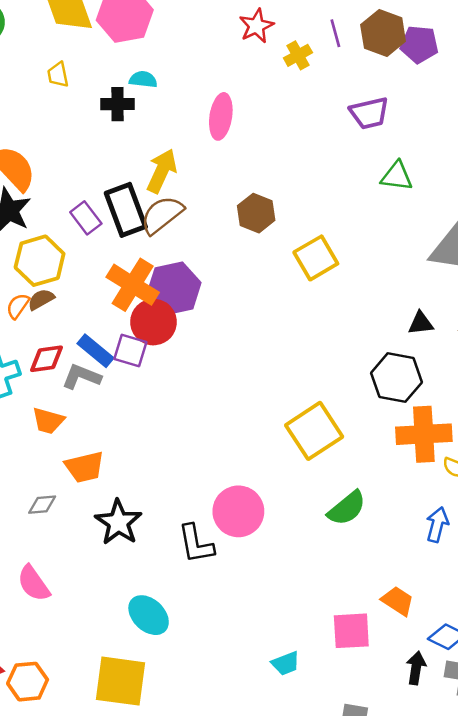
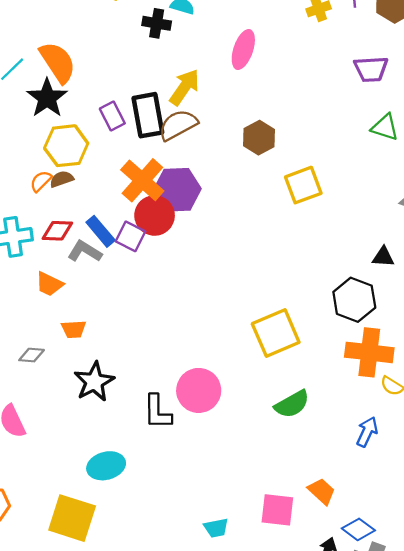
orange trapezoid: (85, 467) -> (74, 329), size x0.7
cyan ellipse: (149, 615) -> (106, 466), turned -69

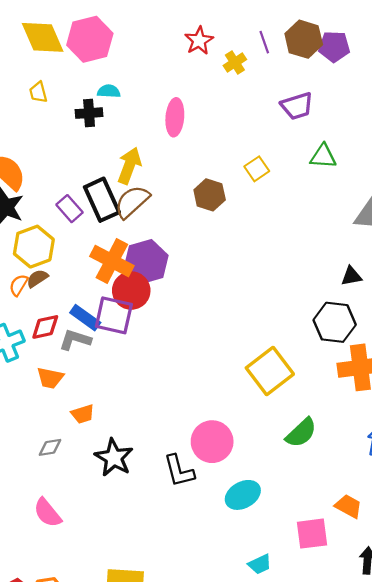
yellow square: (303, 185) -> (257, 169), moved, size x0.7
purple square: (130, 236) -> (114, 315), size x1.4
cyan ellipse: (106, 466) -> (243, 495), moved

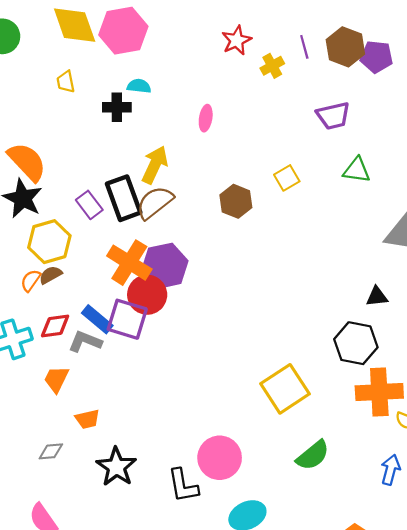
pink ellipse: (175, 117) -> (206, 118), size x0.7
orange trapezoid: (50, 378) -> (56, 379), turned 100

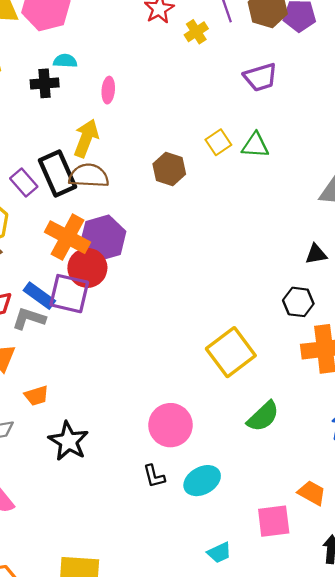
pink ellipse: (206, 118) -> (108, 90), moved
green triangle: (357, 170) -> (255, 145), moved
brown semicircle: (155, 203) -> (89, 176), turned 45
black hexagon: (356, 343) -> (298, 302), size x0.7
black L-shape: (183, 486) -> (154, 476), moved, size x0.7

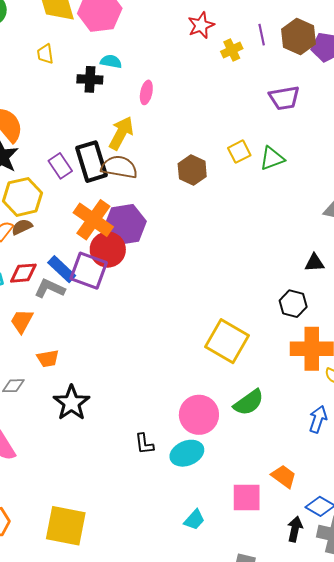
green triangle: (255, 145) -> (272, 158), turned -32
yellow square: (231, 352) -> (227, 341), turned -30
pink circle: (170, 425) -> (199, 415), moved
cyan trapezoid: (219, 553) -> (194, 520), turned -30

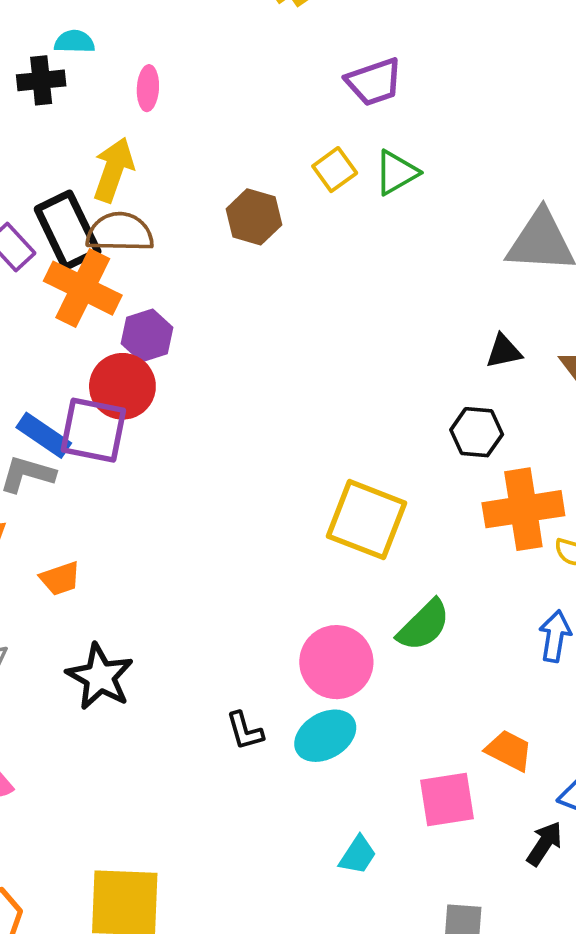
purple trapezoid: (284, 98) -> (374, 82), moved
orange cross: (93, 220) -> (83, 288), moved
purple hexagon: (125, 224) -> (147, 335), size x0.7
orange trapezoid: (48, 359) -> (60, 579), moved
black arrow: (295, 529) -> (544, 844), turned 30

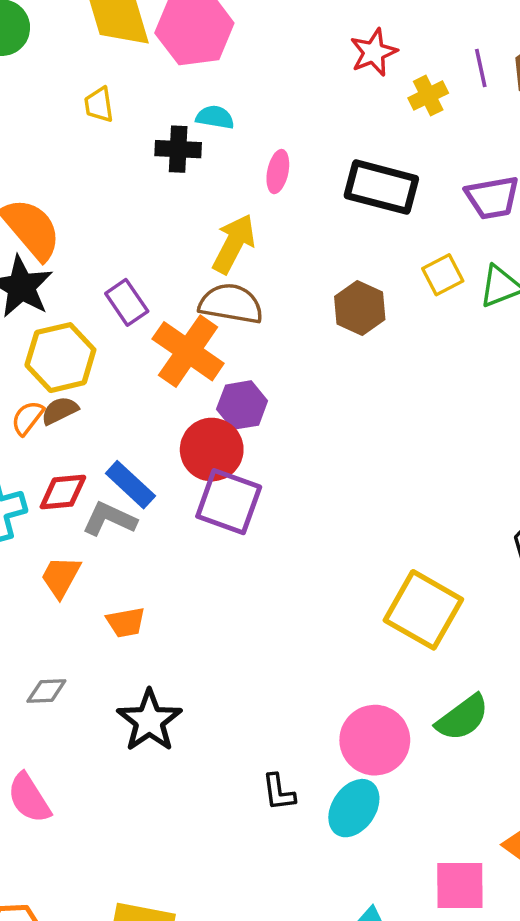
black rectangle: (68, 230) -> (381, 187), moved, turned -58
purple square: (93, 430) -> (229, 502), moved
cyan ellipse: (325, 736) -> (354, 808), turned -34

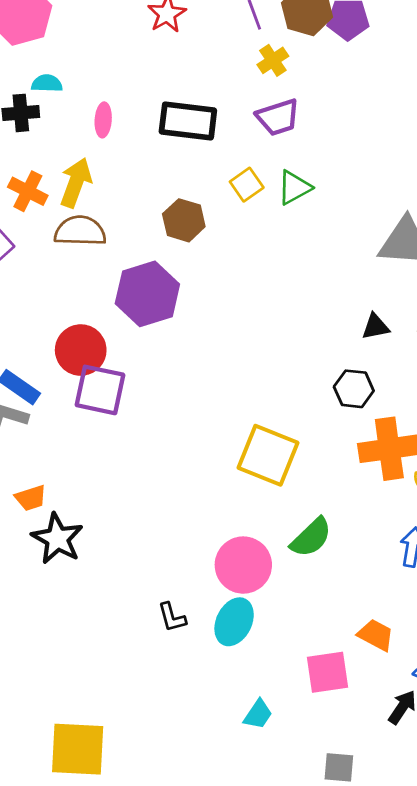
yellow cross: (428, 96) -> (273, 60), moved
orange cross: (188, 351) -> (28, 191), moved, size x0.7
purple hexagon: (242, 405) -> (147, 294), moved, size x1.6
black star: (149, 721) -> (57, 539), moved

